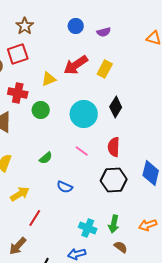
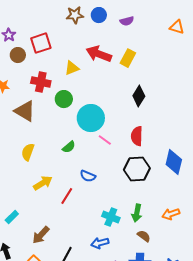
brown star: (25, 26) -> (75, 15), moved, turned 30
red arrow: (76, 65) -> (99, 54), turned 55
cyan circle: (84, 114) -> (91, 118), moved
red line: (35, 218) -> (67, 196), moved

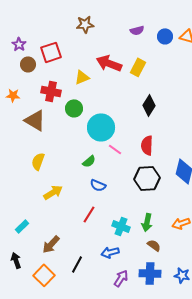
blue circle: (99, 15) -> (165, 36), moved
green semicircle: (69, 147) -> (89, 161), moved
red line: (67, 196) -> (89, 214), moved

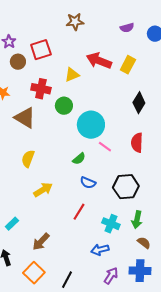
black hexagon: (147, 178) -> (126, 187), moved
black line: (77, 264) -> (67, 280), moved

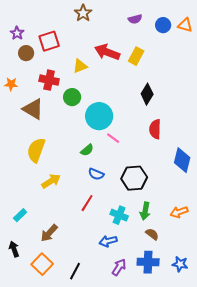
brown star: (75, 22) -> (83, 13), turned -30
red semicircle: (137, 143) -> (155, 129), moved
yellow semicircle: (28, 159) -> (36, 150), size x1.4

